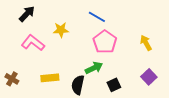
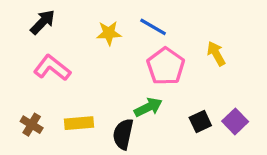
yellow star: (61, 30) -> (109, 33), moved
yellow arrow: (146, 43) -> (216, 54), moved
brown cross: (12, 79) -> (32, 125), moved
black square: (114, 85) -> (200, 121), moved

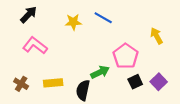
yellow arrow: (216, 54) -> (156, 36), moved
pink pentagon: (166, 66) -> (126, 56), moved

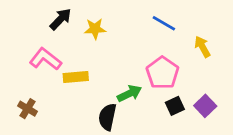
black arrow: (29, 15) -> (61, 19), moved
blue line: (103, 18) -> (164, 23), moved
yellow rectangle: (53, 83) -> (76, 77), moved

